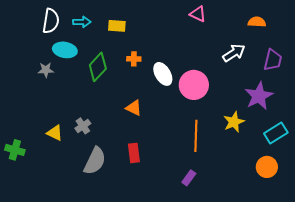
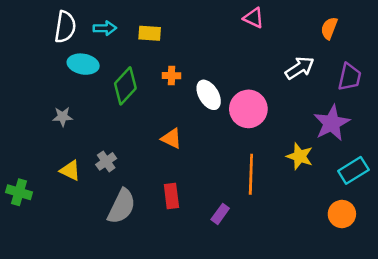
orange semicircle: (257, 22) -> (329, 28), turned -72
gray star: (46, 70) -> (63, 117), moved
yellow star: (234, 122) -> (300, 156), turned -30
purple rectangle: (189, 178) -> (220, 214), moved

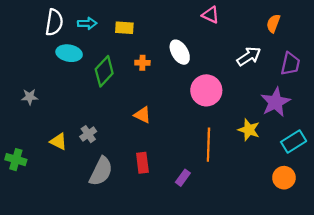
white ellipse: (209, 95) -> (180, 52), moved
gray star: (63, 117) -> (30, 97), moved

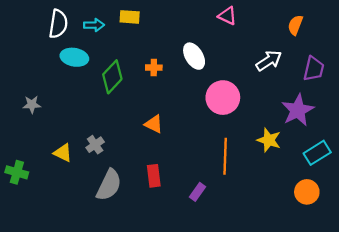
yellow rectangle: (124, 28) -> (130, 17), moved

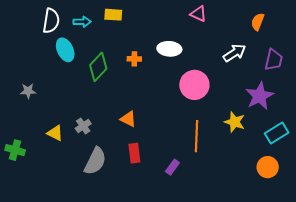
white ellipse: (194, 56) -> (169, 49), turned -55
cyan ellipse: (74, 57) -> (65, 50), turned 55
orange triangle: (154, 124) -> (128, 119), moved

